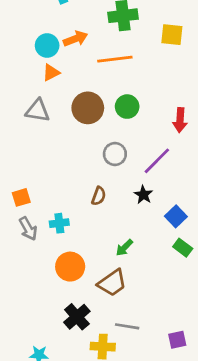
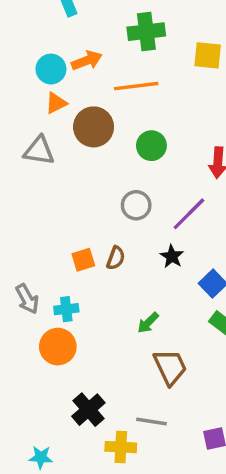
brown circle: (88, 108) -> (94, 127), moved
orange square: (21, 197) -> (83, 260), moved
cyan cross: (59, 223) -> (66, 309), moved
orange circle: (70, 267) -> (58, 347), moved
brown trapezoid: (112, 283) -> (170, 367), moved, turned -80

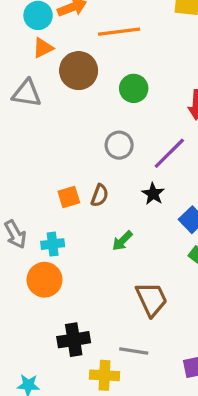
green arrow: (148, 323) -> (122, 241), moved
black cross: (88, 410) -> (74, 340), turned 32

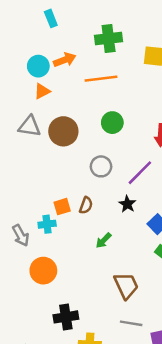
brown circle: (79, 71) -> (63, 131), moved
cyan cross: (53, 244) -> (47, 224), moved
gray line: (134, 351) -> (131, 323), moved

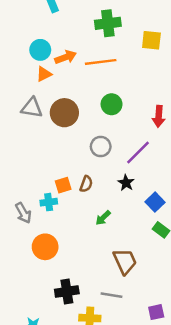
orange arrow: (65, 60) -> (66, 57), moved
gray line: (131, 323) -> (112, 295), moved

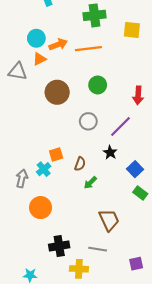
gray triangle: (32, 108) -> (18, 71), moved
brown semicircle: (86, 184) -> (80, 164), moved
cyan cross: (49, 202) -> (44, 169), turned -32
gray arrow: (23, 213) -> (22, 178), turned -138

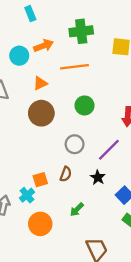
orange arrow: (58, 44) -> (44, 46), moved
orange triangle: (39, 59) -> (40, 83), moved
brown semicircle: (80, 164) -> (66, 174), moved
orange circle: (41, 208) -> (40, 224), moved

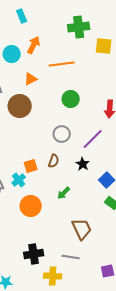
green cross: (81, 31) -> (79, 27), moved
orange arrow: (44, 46) -> (34, 45), turned -42
brown circle: (41, 113) -> (20, 106), moved

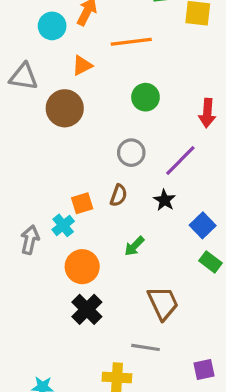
black cross: (34, 254) -> (87, 309), moved, turned -36

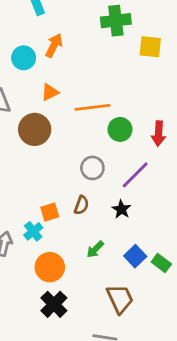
orange line: (131, 42) -> (92, 107), moved
green circle: (145, 97) -> (120, 129), moved
blue square: (203, 225) -> (135, 256), moved

